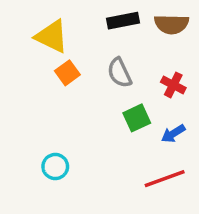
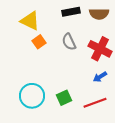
red cross: (173, 85) -> (100, 49), size x1.6
green square: (137, 118) -> (64, 98), moved
cyan circle: (55, 167) -> (32, 96), size x1.6

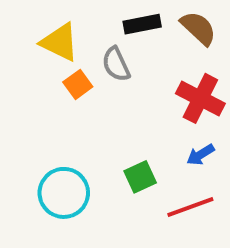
brown semicircle: (99, 14) -> (198, 28), turned -138
gray semicircle: (69, 42) -> (116, 64), moved
green square: (64, 98) -> (140, 177), moved

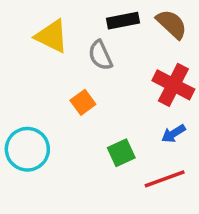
orange square: (78, 84) -> (83, 102), moved
cyan circle: (64, 193) -> (27, 149), moved

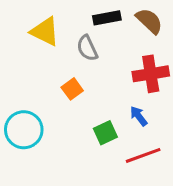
red cross: (173, 85) -> (151, 74), turned -36
blue arrow: (173, 134) -> (139, 116), moved, turned 85

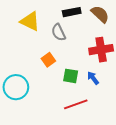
green square: (105, 133) -> (71, 76), moved, turned 35
red line: (143, 155) -> (76, 104), moved

